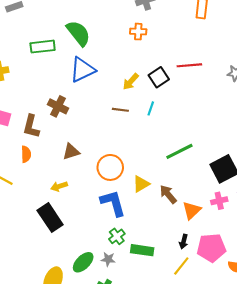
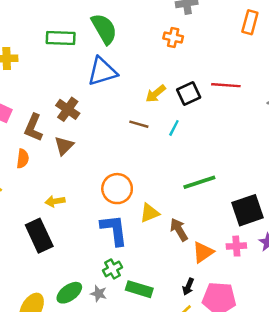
brown triangle: (71, 152) -> (64, 146), moved, turned -36

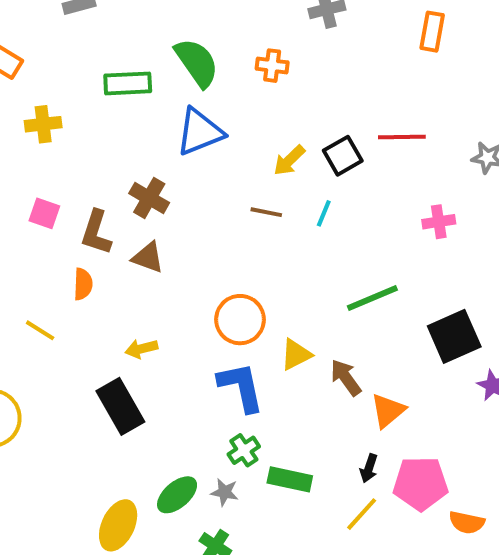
orange cross: (173, 37) -> (272, 66), moved
brown triangle: (64, 146) -> (148, 257), turned -50
pink cross: (236, 246) -> (439, 222), moved

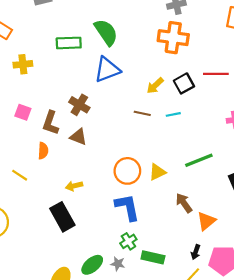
orange cross: (272, 66) -> (173, 38), moved, size x1.8
cyan line: (324, 213) -> (173, 114), turned 56
yellow triangle: (296, 354) -> (157, 172), moved

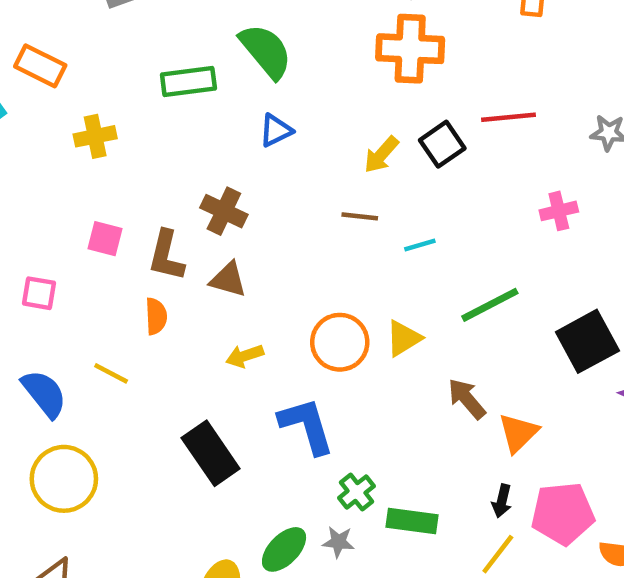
blue triangle: (107, 70) -> (276, 130), size x0.6
cyan line: (173, 114) -> (420, 245), moved
yellow arrow: (74, 186) -> (245, 356), moved
blue L-shape: (127, 207) -> (307, 426), moved

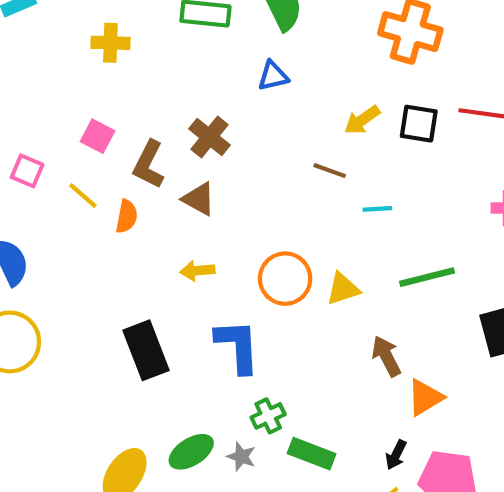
black square: (442, 144) -> (419, 124), turned 30
yellow line: (111, 373) -> (83, 196), moved

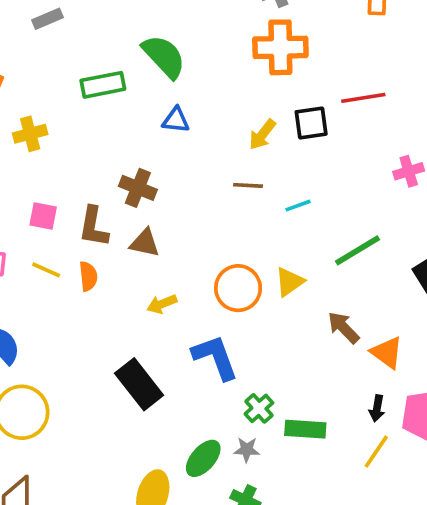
blue triangle: (273, 76) -> (176, 120), turned 36
orange triangle: (425, 397) -> (387, 353), turned -36

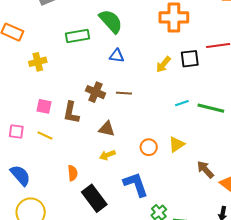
brown line: (248, 185) -> (124, 93), moved
brown triangle: (145, 243) -> (107, 129), moved
green line: (358, 250) -> (211, 108), moved, turned 44
orange semicircle: (88, 276) -> (73, 173), moved
orange circle: (238, 288) -> (149, 147), size x0.7

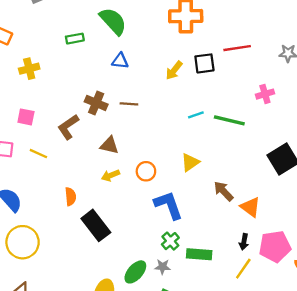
green rectangle: (78, 36) -> (75, 39), size x0.7
pink square: (44, 106) -> (26, 117), moved
brown L-shape: (71, 113) -> (68, 127), turned 45
orange circle: (149, 147) -> (146, 171), moved
blue L-shape: (136, 184) -> (169, 205), moved

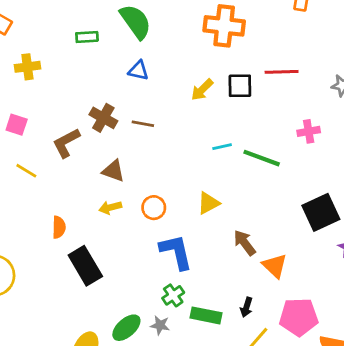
black arrow: (244, 242) -> (246, 307), moved

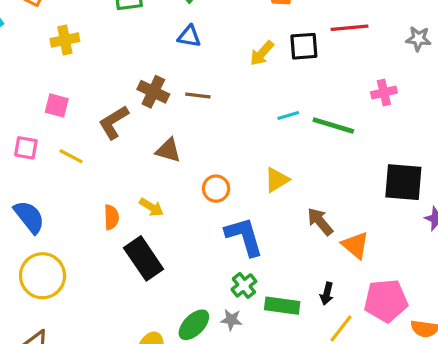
yellow arrow: (110, 207) -> (151, 207), moved, turned -130
black square: (321, 212) -> (403, 182), turned 33

